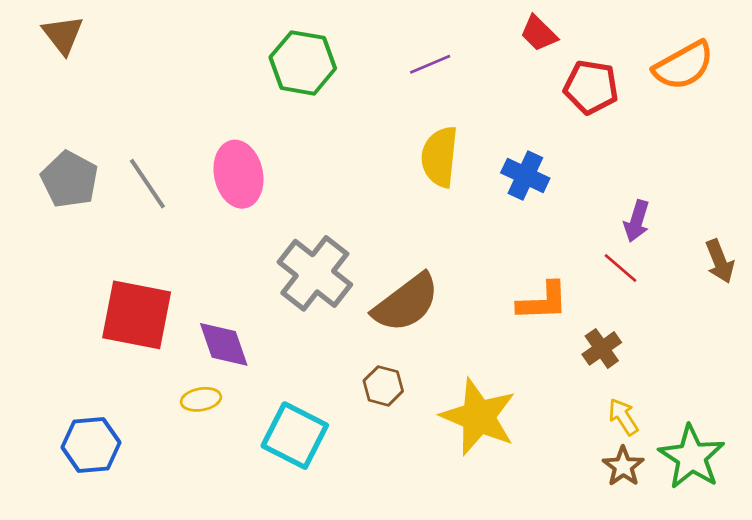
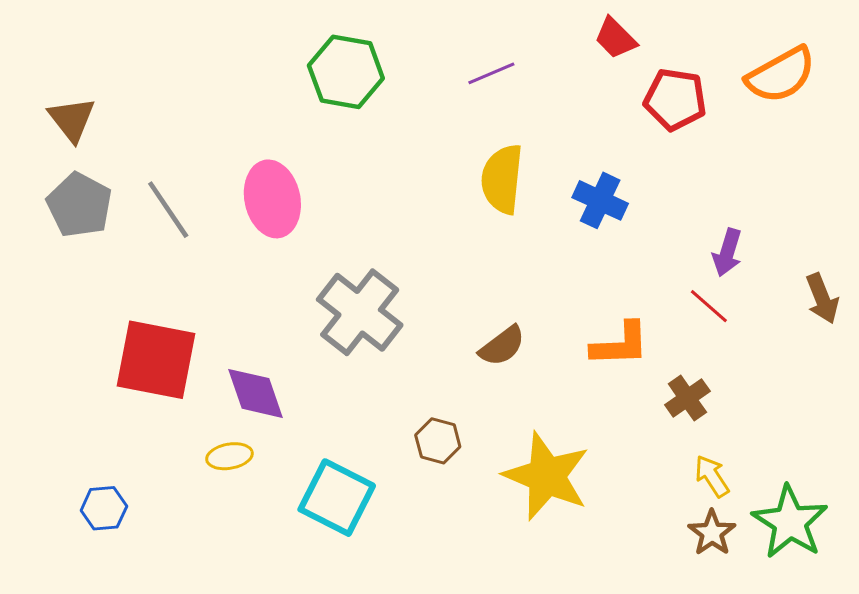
brown triangle: (63, 35) -> (72, 119), moved
brown semicircle: (406, 303) -> (502, 346), moved, size x0.6
blue hexagon: (91, 445) -> (104, 508), size x0.7

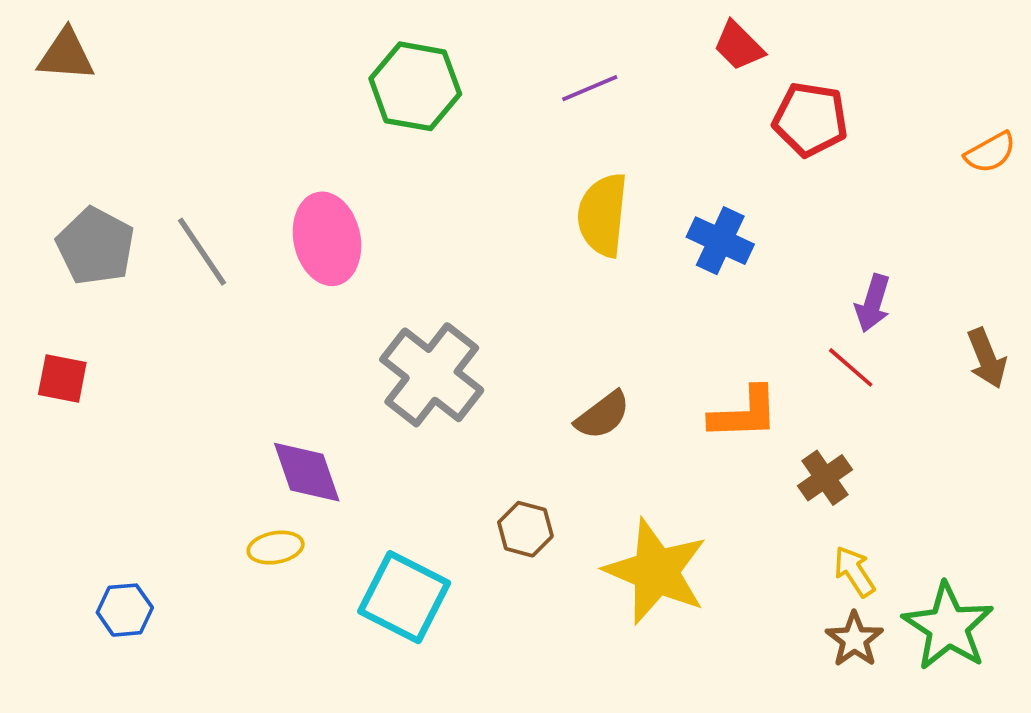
orange semicircle: (781, 75) -> (990, 152), moved, size x0.6
brown triangle: (72, 119) -> (66, 55), moved, turned -48
red square: (156, 360) -> (62, 378), moved, size x0.5

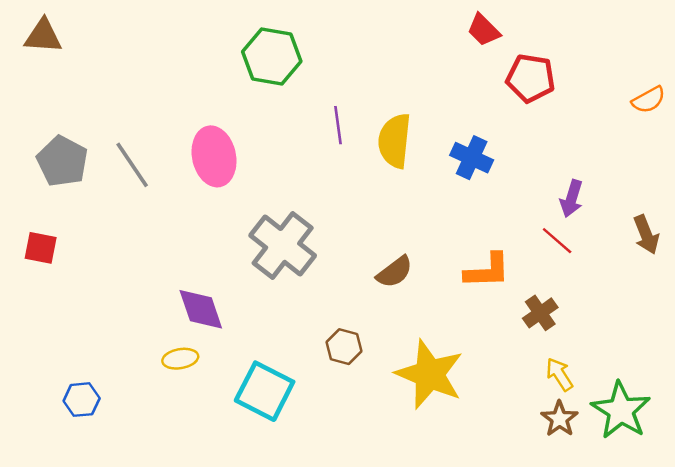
purple line: (590, 88) -> (338, 125), moved, turned -75

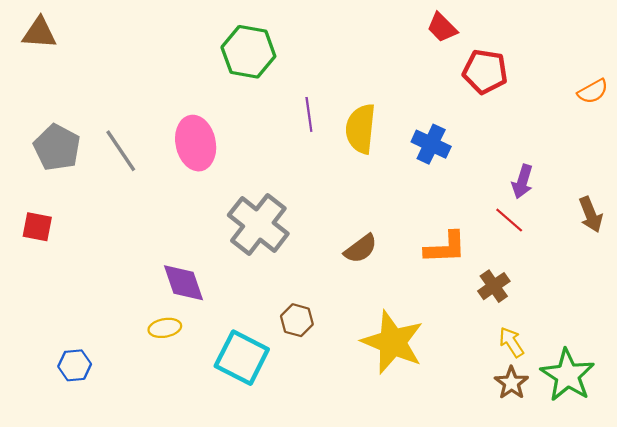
brown hexagon: (344, 347) -> (297, 320), moved

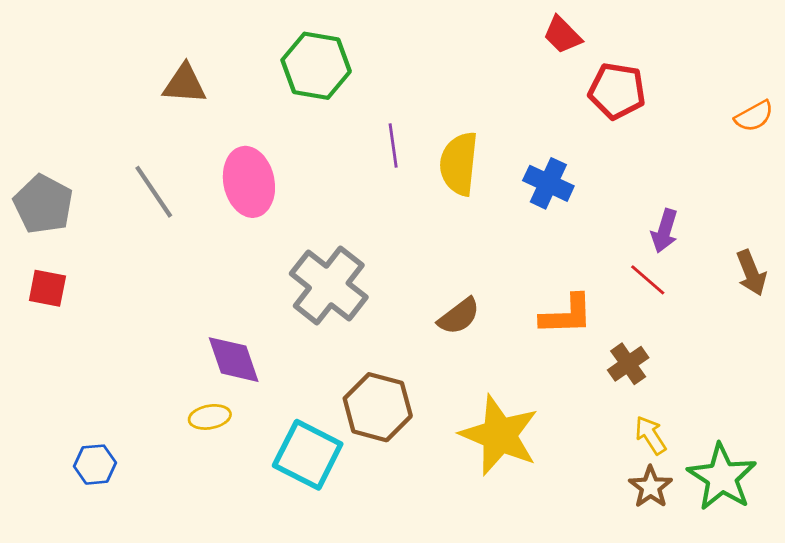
brown triangle: (39, 33) -> (185, 84), moved
gray pentagon: (57, 147) -> (43, 204), moved
brown hexagon: (297, 320) -> (378, 407), size x1.6

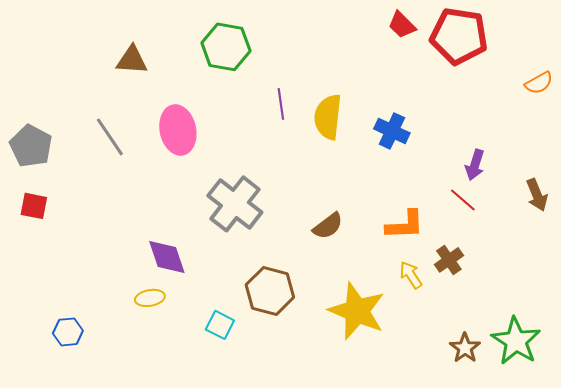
red pentagon: (617, 91) -> (459, 36), moved, size x1.4
yellow arrow: (651, 435) -> (411, 275), moved
cyan square: (308, 455) -> (220, 325), size x0.6

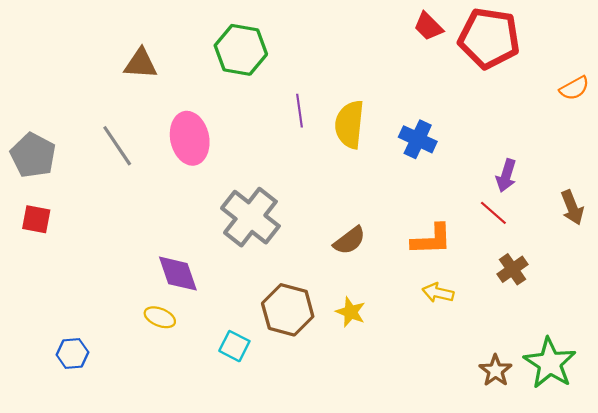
brown cross: (449, 260) -> (513, 269), moved
yellow arrow: (411, 275) -> (438, 293), turned -44
yellow ellipse: (150, 298) -> (160, 317), turned 32
yellow star: (357, 311) -> (351, 312), moved, size x0.5

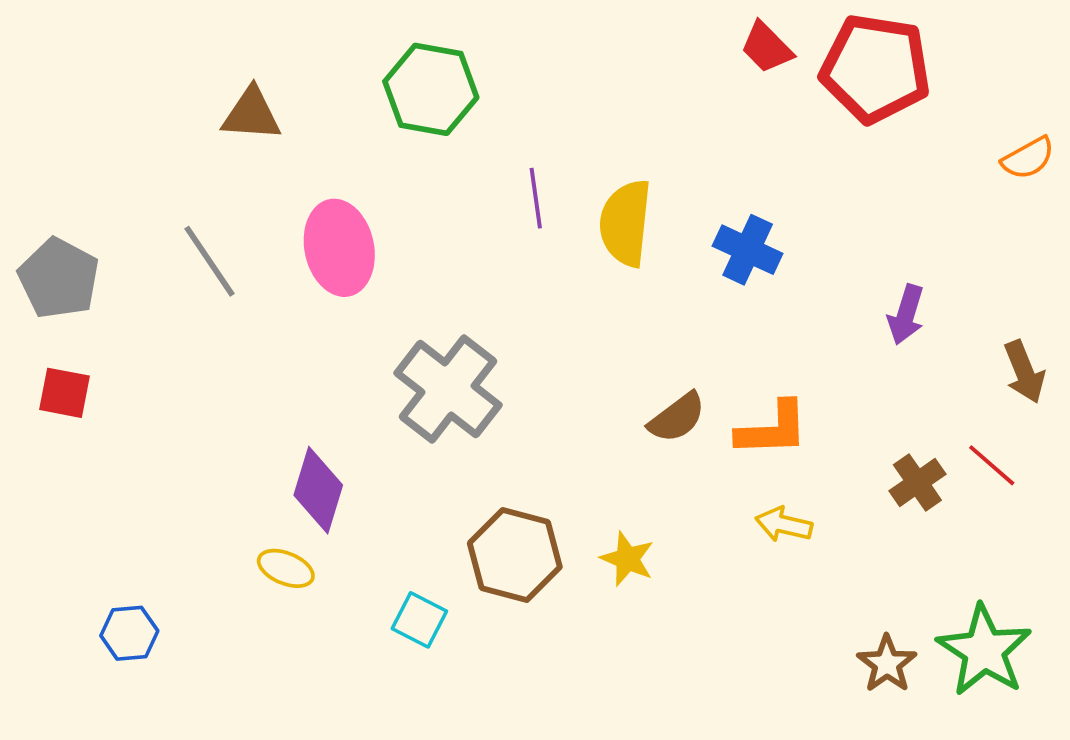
red line: (493, 213) -> (992, 465), moved
brown semicircle: (350, 241) -> (677, 418), moved
purple diamond: (178, 274) -> (318, 490), turned 36

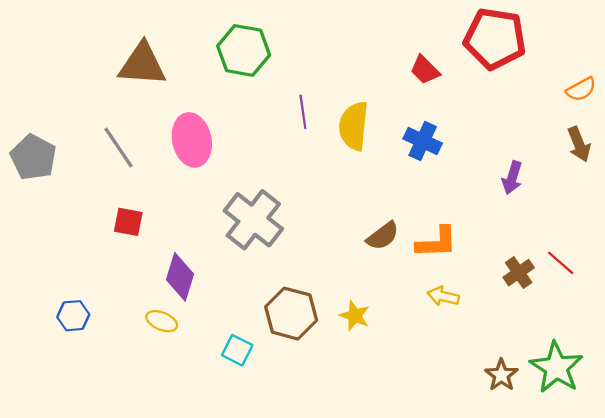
red trapezoid: (767, 47) -> (425, 70), moved
brown triangle: (251, 114) -> (142, 64), size x1.4
brown arrow: (1024, 372) -> (579, 144), moved
red square: (64, 393) -> (128, 222), moved
blue hexagon: (129, 633) -> (73, 316), moved

